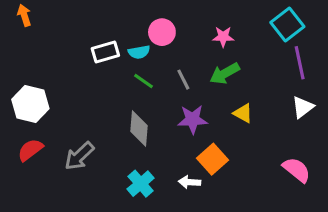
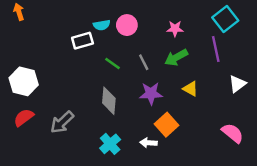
cyan semicircle: (139, 52) -> (102, 25), moved
purple line: (300, 63) -> (216, 49), moved

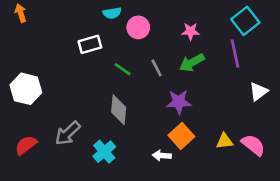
cyan semicircle: (102, 25) -> (112, 13), moved
yellow triangle: (191, 89) -> (225, 141), moved, turned -35
purple star: (151, 93) -> (179, 102), moved
red semicircle: (24, 117) -> (26, 145), moved
cyan cross: (110, 144) -> (104, 152), moved

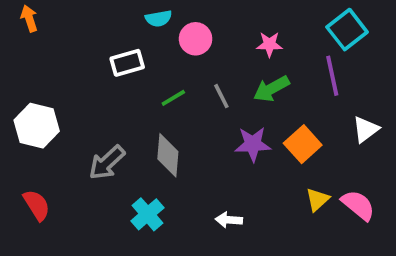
green line: (123, 69) -> (173, 98), turned -66
gray arrow: (68, 133) -> (107, 163), moved
orange square: (181, 136) -> (303, 144), moved
yellow triangle: (225, 141) -> (317, 200), turned -36
red semicircle: (26, 145) -> (37, 205), turned 95

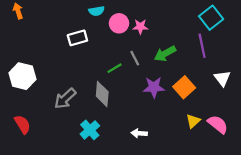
pink star: (269, 44) -> (140, 27), moved
green line: (173, 98) -> (115, 68), moved
white triangle: (366, 129) -> (222, 78), turned -30

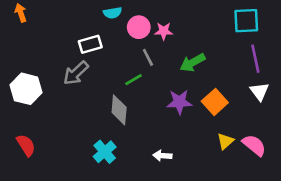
cyan square: (211, 18) -> (246, 21), turned 35
purple line: (202, 46) -> (255, 59), moved
gray line: (135, 58) -> (148, 57), moved
gray arrow: (65, 99) -> (76, 73), moved

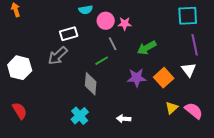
white triangle: (259, 91) -> (189, 70), moved

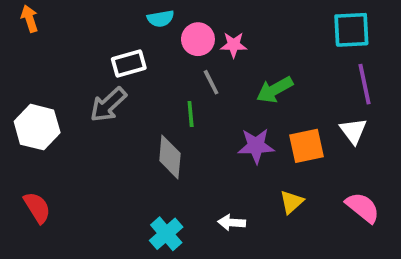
green line: (102, 61) -> (191, 114), turned -64
orange square: (164, 78) -> (306, 146), turned 30
yellow triangle: (172, 108) -> (292, 202), moved
cyan cross: (80, 116) -> (166, 234), moved

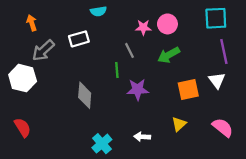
orange arrow: (30, 19) -> (32, 23), moved
pink circle: (198, 39) -> (167, 24), moved
gray arrow: (108, 105) -> (43, 50), moved
purple star: (256, 146) -> (138, 90), moved
gray diamond: (170, 157) -> (85, 95), moved

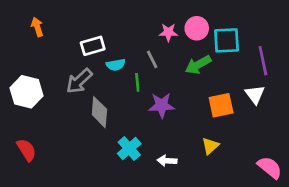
cyan semicircle: (98, 11) -> (116, 65), moved
cyan square: (216, 18) -> (226, 40), moved
gray arrow: (43, 50) -> (79, 81), moved
pink semicircle: (223, 127) -> (270, 167), moved
cyan cross: (102, 144) -> (129, 149), moved

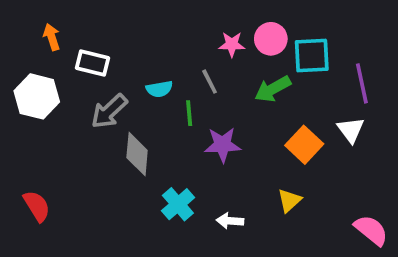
white rectangle: (93, 46) -> (92, 63), moved, turned 30
white hexagon: (26, 92) -> (37, 96), moved
orange square: (221, 105) -> (304, 145), turned -35

